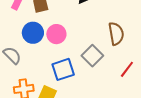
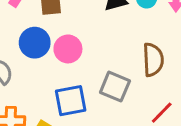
gray square: (92, 56) -> (115, 87), turned -30

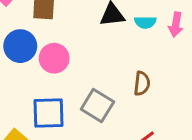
brown semicircle: (153, 60) -> (142, 83), size x0.7

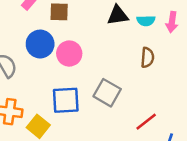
brown semicircle: (142, 83) -> (147, 58), moved

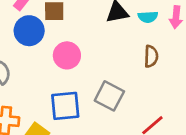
blue circle: (40, 44) -> (29, 31), moved

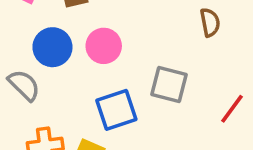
blue circle: (29, 31) -> (52, 47), moved

